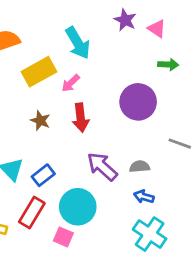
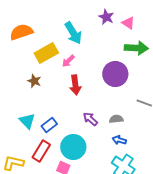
green arrow: (168, 65) -> (136, 48), size x1.6
brown star: (40, 121) -> (34, 81), moved
purple arrow: (102, 167) -> (90, 119), size x0.7

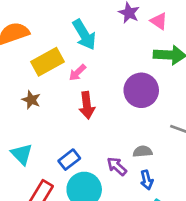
purple arrow: (90, 119) -> (117, 166), moved
blue rectangle: (49, 125) -> (69, 160), moved
blue arrow: (119, 140) -> (147, 180), turned -120

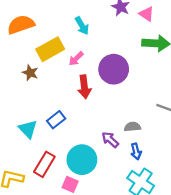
cyan arrow: (84, 35) -> (82, 26), size x0.7
purple circle: (141, 90) -> (114, 69), moved
brown star: (31, 100) -> (30, 73), moved
blue rectangle: (69, 160) -> (56, 120), moved

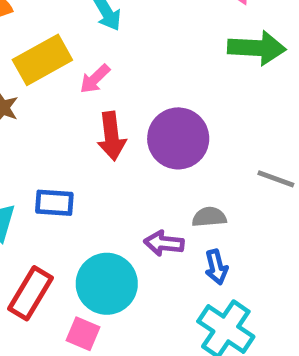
purple circle: (114, 69) -> (178, 138), moved
blue rectangle: (56, 120) -> (54, 203), turned 42
purple arrow: (110, 140) -> (164, 243), turned -36

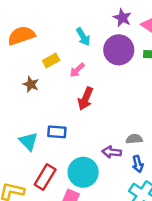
yellow rectangle: (42, 60) -> (51, 61), size x0.6
red arrow: (112, 136) -> (85, 99), turned 30
purple circle: (178, 138) -> (119, 50), moved

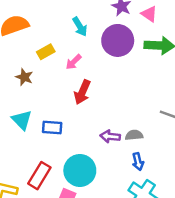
cyan triangle: (28, 141) -> (22, 120), moved
purple arrow: (112, 152) -> (110, 136), moved

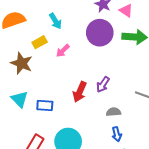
cyan arrow: (80, 27) -> (55, 21), moved
brown star: (24, 77) -> (22, 63), size x1.5
red arrow: (82, 92) -> (80, 92), moved
purple arrow: (110, 136) -> (103, 84), moved, turned -63

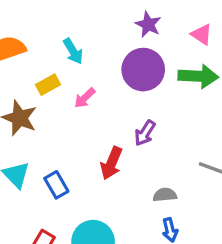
pink triangle: (126, 11) -> (202, 34), moved
purple arrow: (103, 84) -> (145, 133), moved
blue rectangle: (45, 106) -> (56, 185), turned 56

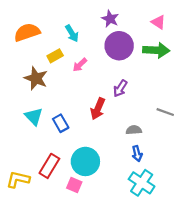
purple star: (148, 24) -> (110, 19), moved

